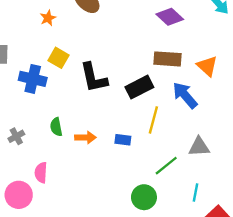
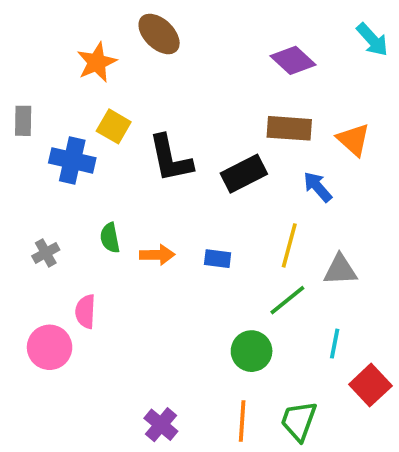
orange star: (48, 18) -> (97, 62), size x1.5
blue arrow: (185, 95) -> (318, 187), size x0.7
yellow line: (153, 120) -> (289, 245), moved

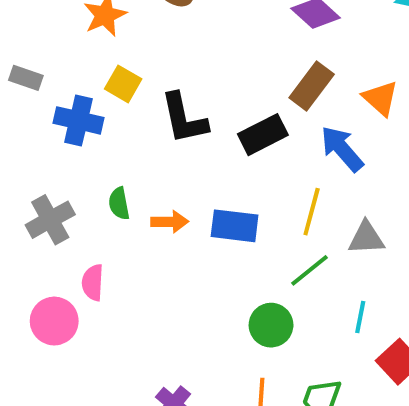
gray rectangle: (23, 121) -> (26, 78), turned -72
brown rectangle: (289, 128) -> (312, 86), turned -57
blue arrow: (318, 187) -> (342, 149), size x1.4
gray cross: (46, 253) -> (50, 220), size x1.6
blue rectangle: (218, 259) -> (235, 226), size x1.6

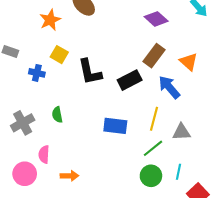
blue cross: (79, 120) -> (37, 73), size x0.7
orange arrow: (170, 222) -> (69, 176), moved
green circle: (271, 325) -> (151, 176), moved

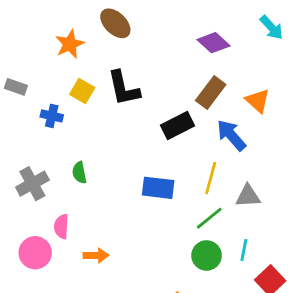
black L-shape: (90, 72) -> (124, 88), moved

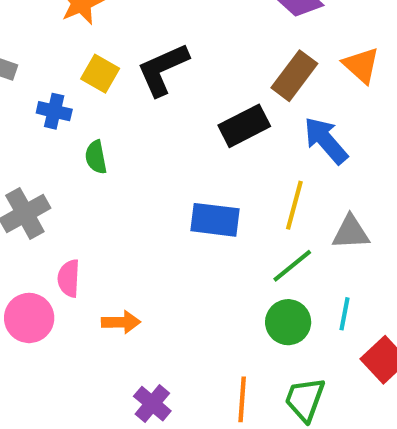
black L-shape: (124, 88) -> (163, 69), turned 78
orange triangle: (258, 101) -> (361, 65), moved
green semicircle: (79, 173) -> (96, 157), moved

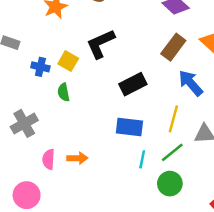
yellow square: (100, 74) -> (68, 61), moved
black rectangle: (244, 126) -> (133, 84), moved
cyan line: (345, 314) -> (142, 159), moved
pink circle: (29, 318) -> (27, 195), moved
orange arrow: (121, 322) -> (77, 158), moved

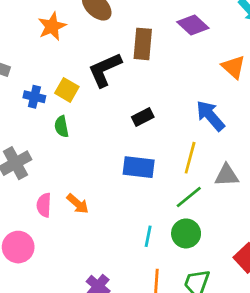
brown rectangle: (173, 47) -> (143, 44), moved, turned -32
black rectangle: (133, 84) -> (143, 117), size x0.7
orange arrow: (77, 158) -> (78, 204), turned 42
cyan line: (142, 159) -> (148, 236), moved

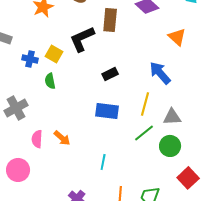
green circle: (186, 233) -> (170, 146), moved
cyan line: (148, 236) -> (103, 162), moved

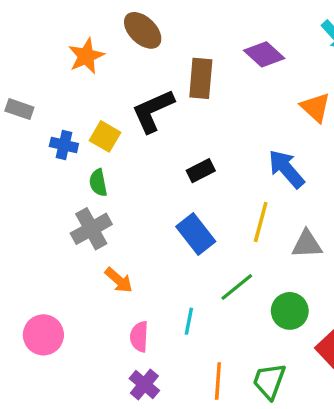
gray cross: (16, 108) -> (91, 229), moved
blue rectangle: (107, 111) -> (196, 234), turned 45
green line: (144, 133) -> (237, 287), moved
pink semicircle: (37, 139) -> (139, 337), moved
green circle: (170, 146) -> (290, 311), moved

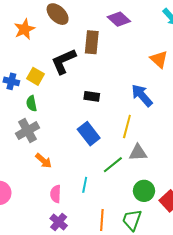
purple diamond: (264, 54) -> (119, 19), moved
black rectangle: (201, 171) -> (92, 96), turned 35
gray triangle: (307, 244) -> (138, 153), moved
green circle: (290, 311) -> (144, 191), moved

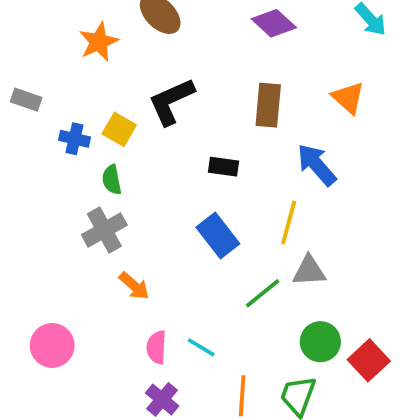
brown rectangle: (92, 42) -> (268, 105), moved
cyan line: (85, 185) -> (201, 347), moved, turned -70

